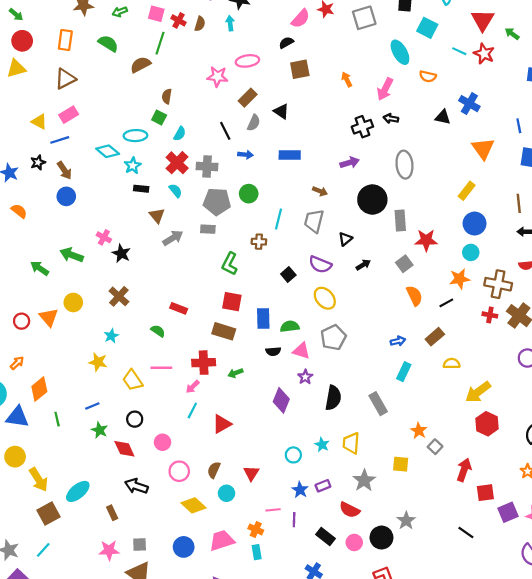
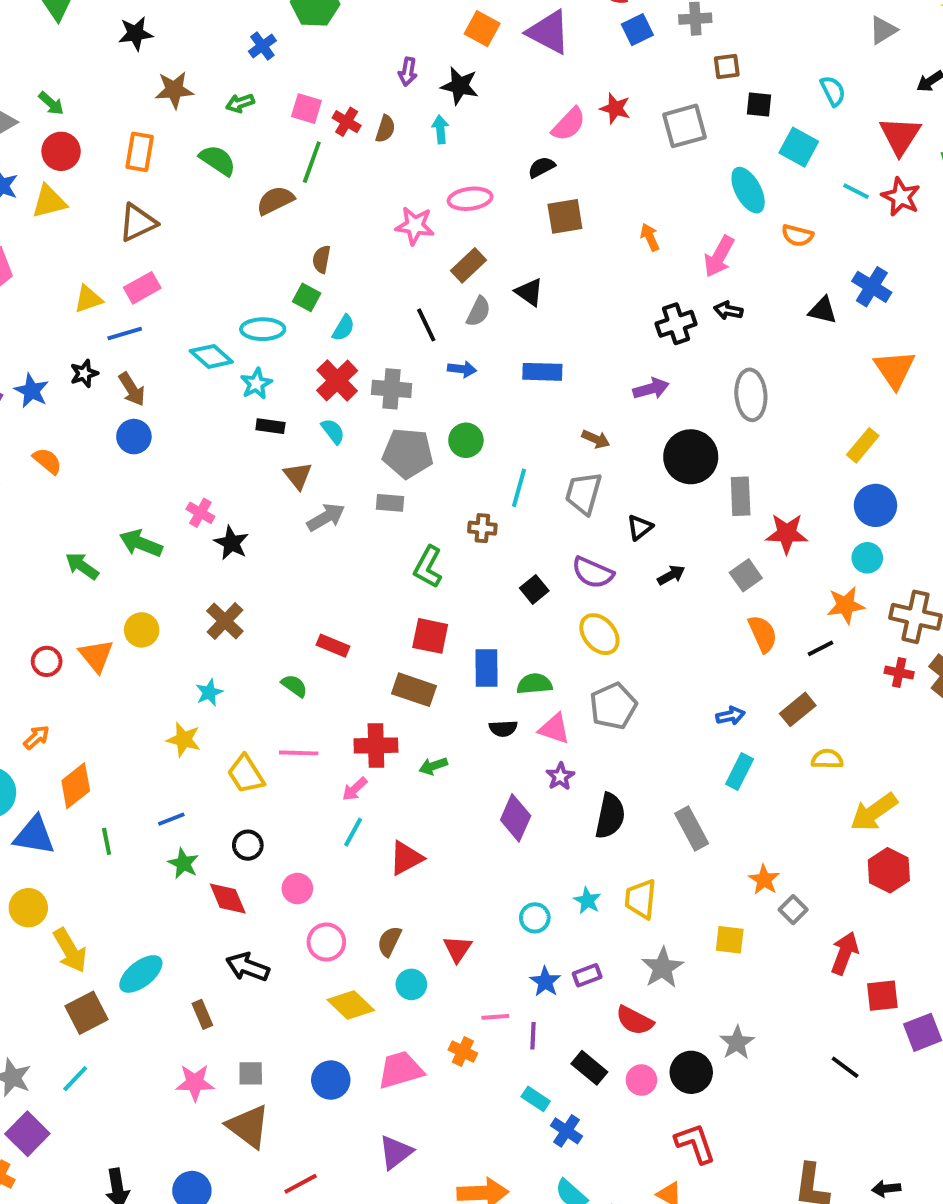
yellow triangle: (39, 122) -> (88, 299), turned -49
cyan rectangle: (257, 552) -> (536, 1099), moved, turned -48

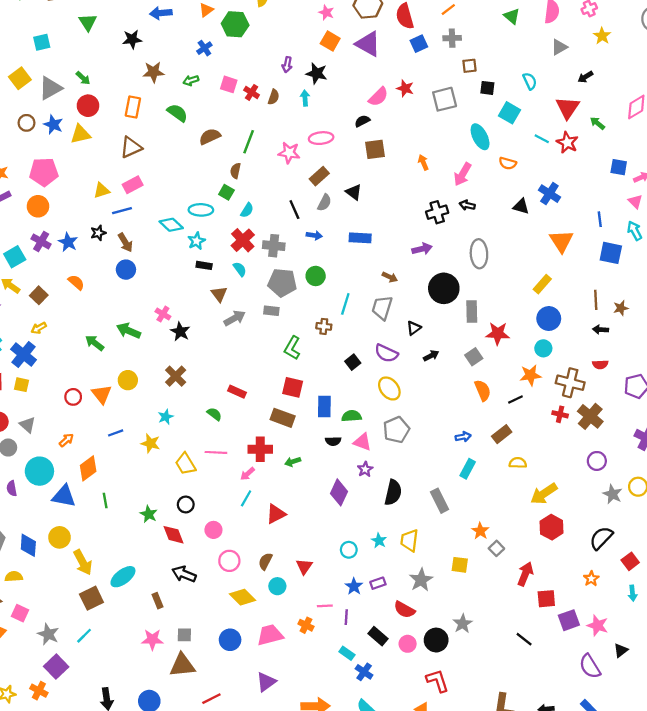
green line: (312, 162) -> (249, 142), moved
blue line: (171, 819) -> (116, 433), moved
brown triangle: (248, 1126) -> (182, 665), turned -44

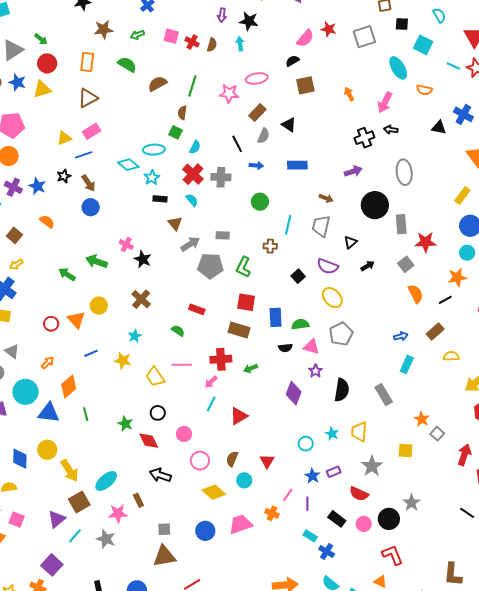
gray pentagon: (282, 283) -> (210, 266), moved
pink line: (325, 606) -> (288, 495), turned -48
gray star: (48, 634) -> (106, 539), moved
pink star: (152, 639) -> (118, 513), moved
purple triangle: (266, 682) -> (57, 519), moved

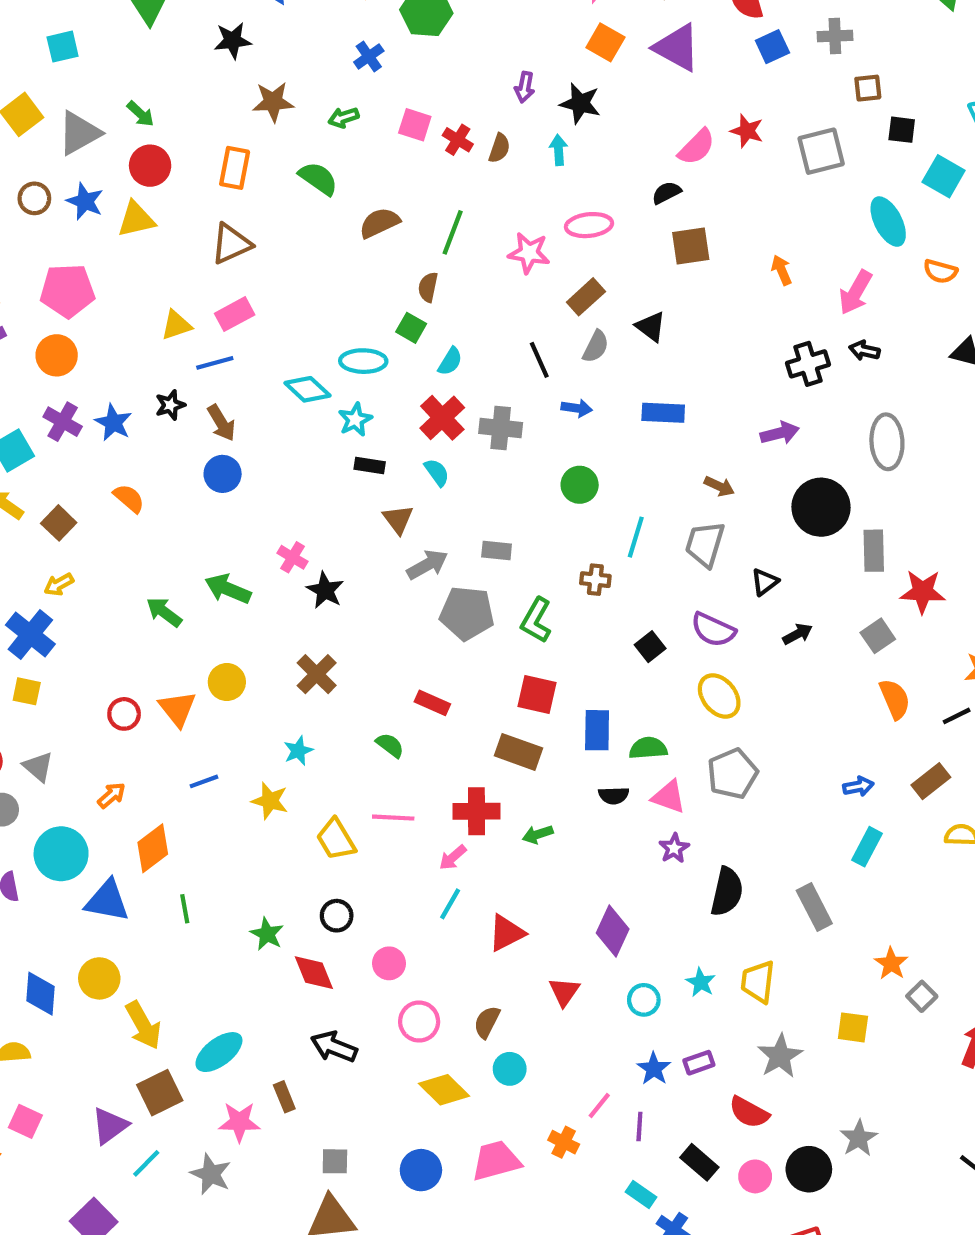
purple diamond: (294, 393) -> (613, 931), moved
red triangle: (267, 461) -> (564, 992), moved

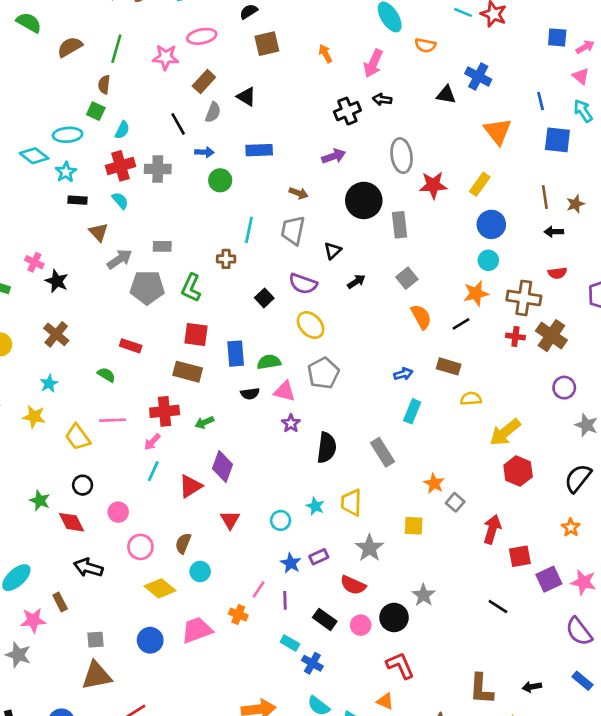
red cross: (442, 418) -> (120, 166), turned 32
green circle: (580, 485) -> (220, 180), moved
red star: (923, 592) -> (433, 185), moved
brown rectangle: (931, 781) -> (449, 366), turned 60
purple diamond: (613, 931) -> (223, 467), moved

